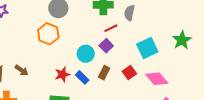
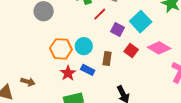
orange hexagon: (48, 34) -> (61, 49), moved
purple square: (106, 46) -> (117, 29), moved

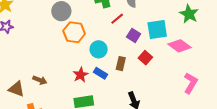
cyan square: (141, 22) -> (157, 30), turned 30
pink diamond: (159, 48) -> (180, 46), moved
orange hexagon: (61, 49) -> (74, 32), moved

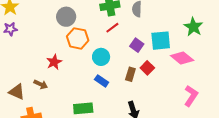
red line: (117, 19) -> (112, 28), moved
brown rectangle: (121, 64) -> (130, 74), moved
red star: (81, 75) -> (54, 62), moved

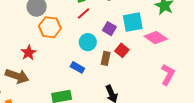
cyan circle: (101, 57) -> (88, 42), moved
brown arrow: (41, 84) -> (17, 76), size x1.6

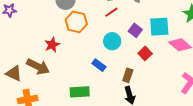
brown rectangle: (106, 58) -> (128, 75), moved

